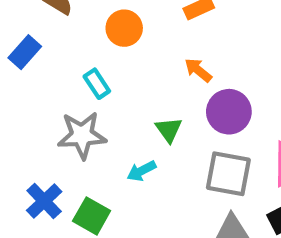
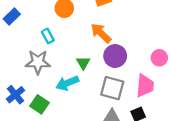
orange arrow: (198, 70) -> (101, 33), size x1.5
cyan arrow: (142, 171) -> (67, 83), size x1.5

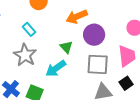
orange arrow: (101, 33) -> (77, 17), turned -55
gray star: (38, 62) -> (25, 55), turned -30

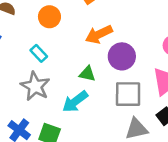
green triangle: (66, 47) -> (87, 74), turned -32

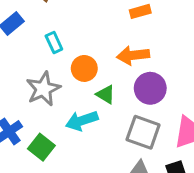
orange circle: (49, 17) -> (84, 68), moved
cyan rectangle: (39, 53) -> (54, 42), moved

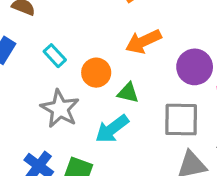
purple circle: (150, 88) -> (195, 67), moved

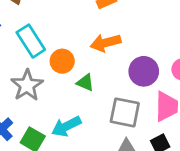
cyan rectangle: (55, 56) -> (31, 41), size x1.6
cyan arrow: (112, 129) -> (66, 126), moved

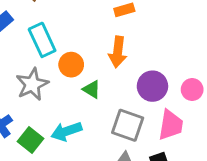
orange arrow: (106, 43) -> (118, 52), turned -76

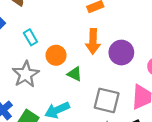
cyan rectangle: (42, 40) -> (30, 37), size x0.6
purple circle: (152, 86) -> (121, 53), moved

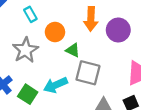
gray square: (107, 100) -> (88, 73), moved

